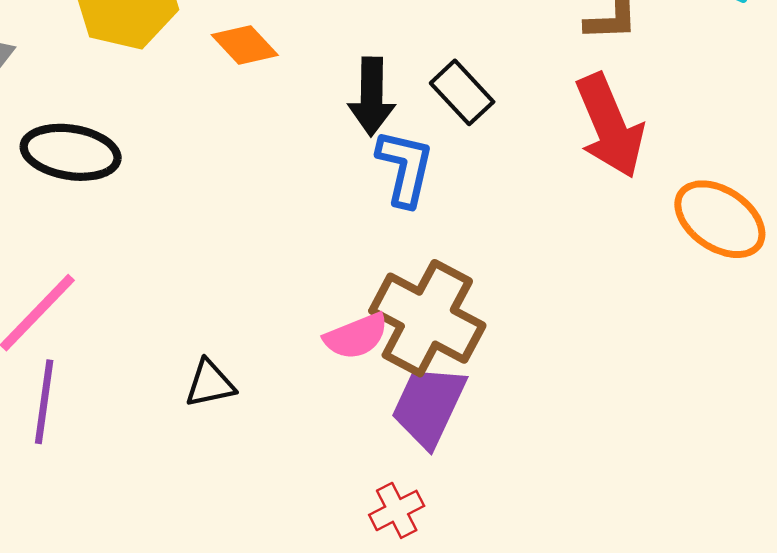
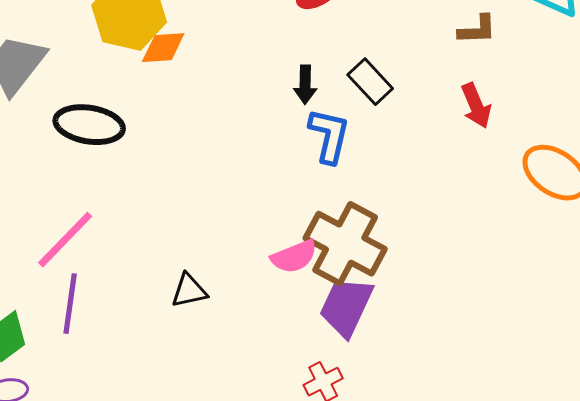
orange diamond: (245, 45) -> (163, 48), moved, turned -51
black arrow: (372, 97) -> (305, 85), size x0.7
red arrow: (610, 126) -> (476, 106), size x0.6

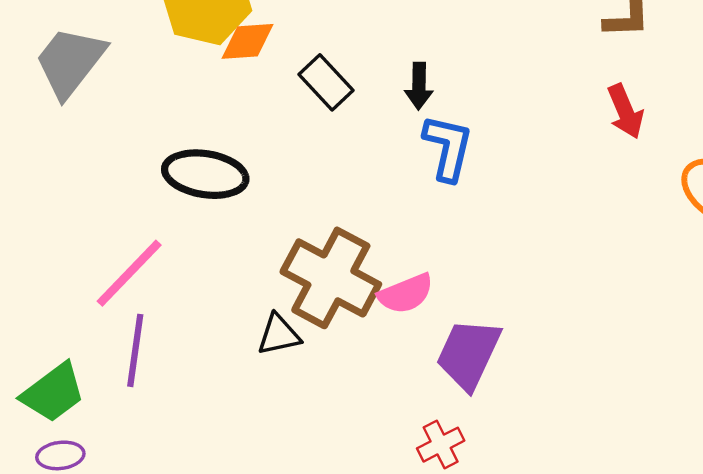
black rectangle: (370, 82) -> (326, 82), moved
black ellipse: (89, 125) -> (205, 174), moved
brown cross: (345, 244) -> (331, 278), moved

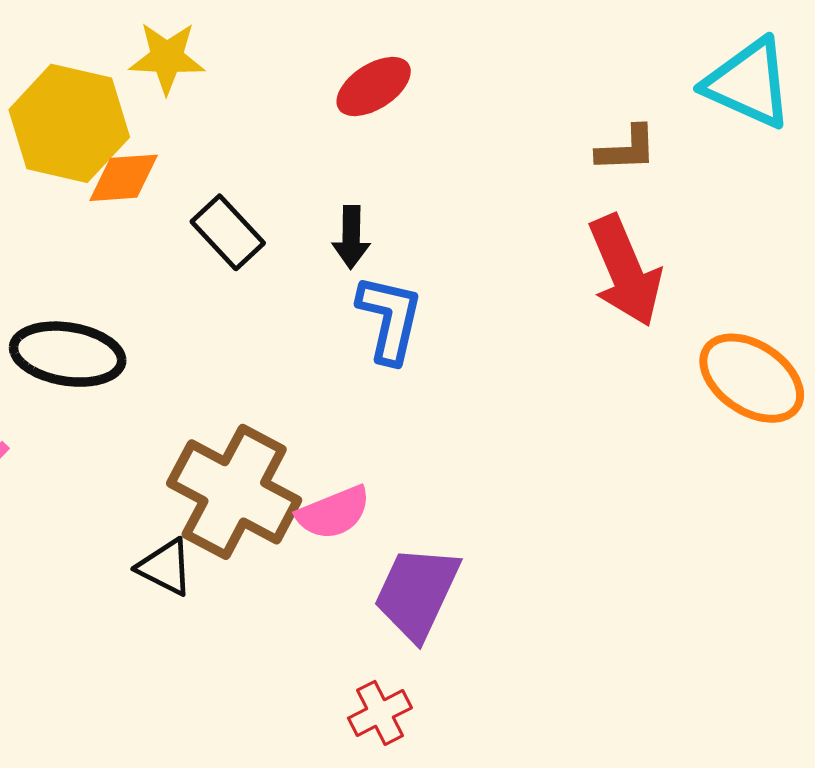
red arrow: (625, 111) -> (625, 271), size x1.5
black triangle: (279, 335) -> (165, 567), turned 39

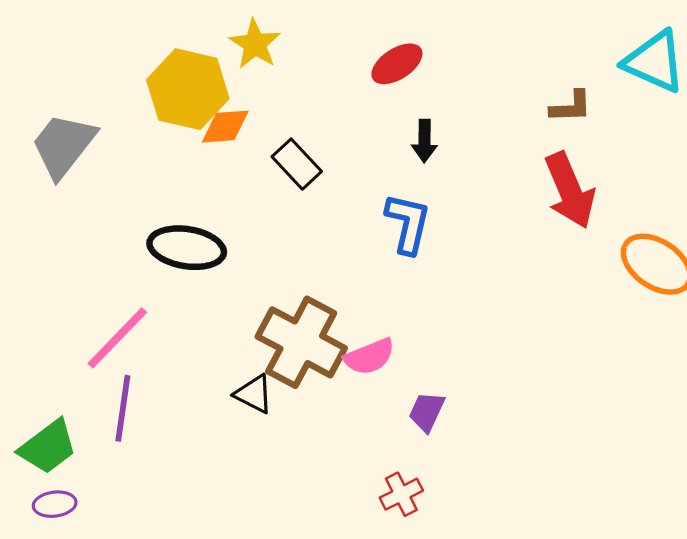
yellow star: (167, 58) -> (255, 44), turned 30
black arrow: (351, 237) -> (424, 141), moved
purple trapezoid: (417, 593) -> (427, 412), size x0.6

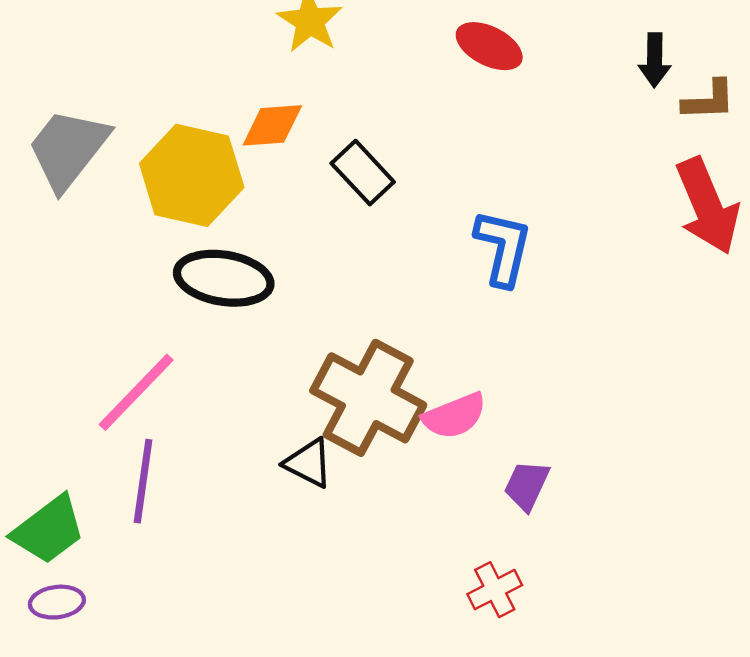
red ellipse: (397, 64) -> (489, 46), turned 60
yellow hexagon: (188, 89) -> (192, 175), moved
black arrow: (424, 141) -> (655, 60), moved

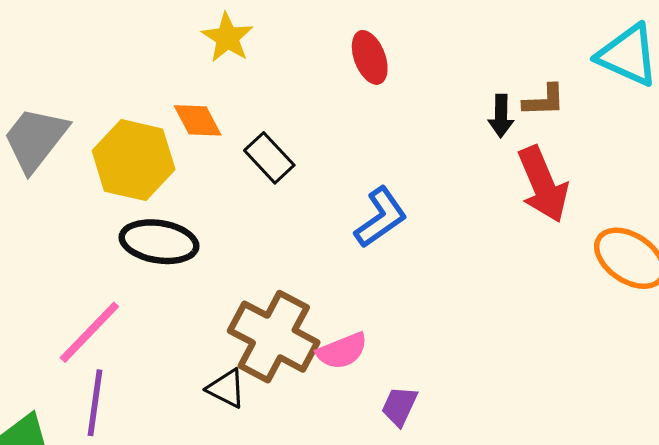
red ellipse: (489, 46) -> (370, 57), turned 42
black arrow: (655, 60) -> (501, 116), moved
orange diamond: (272, 125) -> (198, 120), turned 66
blue L-shape: (503, 248) -> (381, 217), turned 42

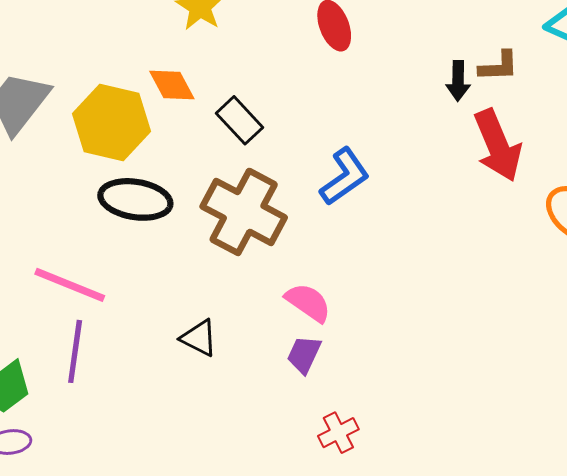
pink line: (89, 332) -> (70, 285), turned 68
brown cross: (274, 337) -> (244, 212), moved
pink semicircle: (342, 351) -> (308, 303), turned -123
purple trapezoid: (399, 406) -> (304, 355), moved

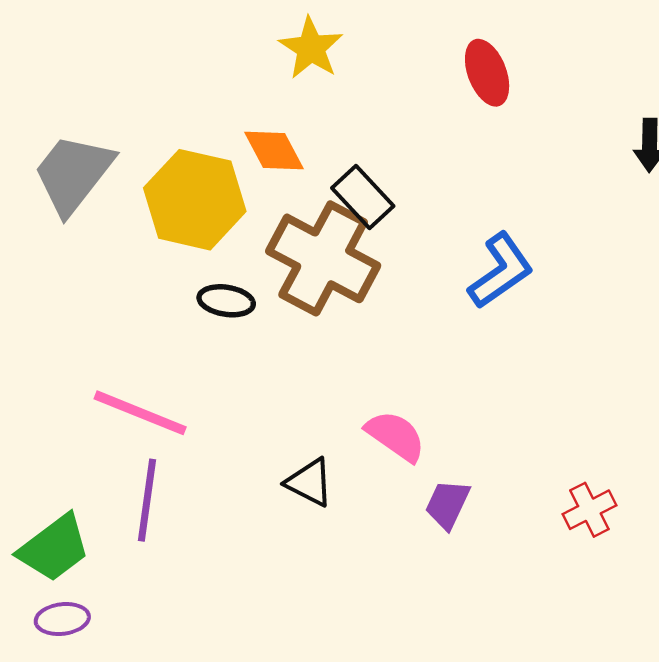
black ellipse: (135, 199) -> (226, 301), size x0.6
brown cross: (244, 212) -> (323, 258), moved
pink semicircle: (308, 303) -> (396, 436), moved
red cross: (338, 433) -> (589, 510), moved

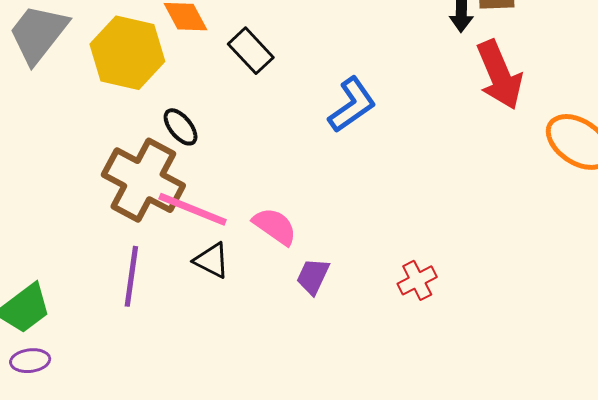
brown cross: (323, 258) -> (143, 180), moved
black ellipse: (226, 301) -> (181, 127), moved, turned 42
pink line: (140, 413) -> (193, 209), moved
purple line: (147, 500) -> (131, 276), moved

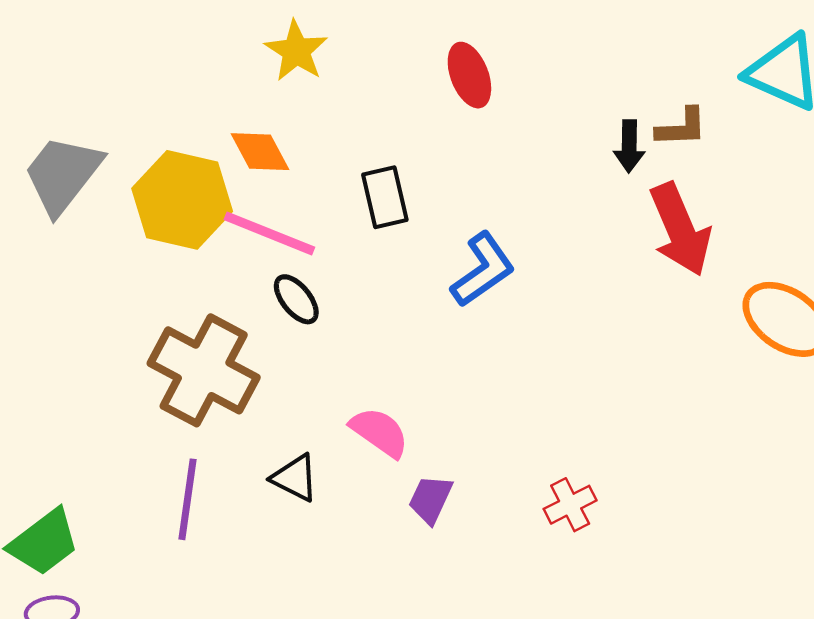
black rectangle: (251, 51) -> (385, 197), moved, turned 30
black ellipse: (181, 127) -> (296, 299), moved
pink line: (193, 209) -> (269, 233), moved

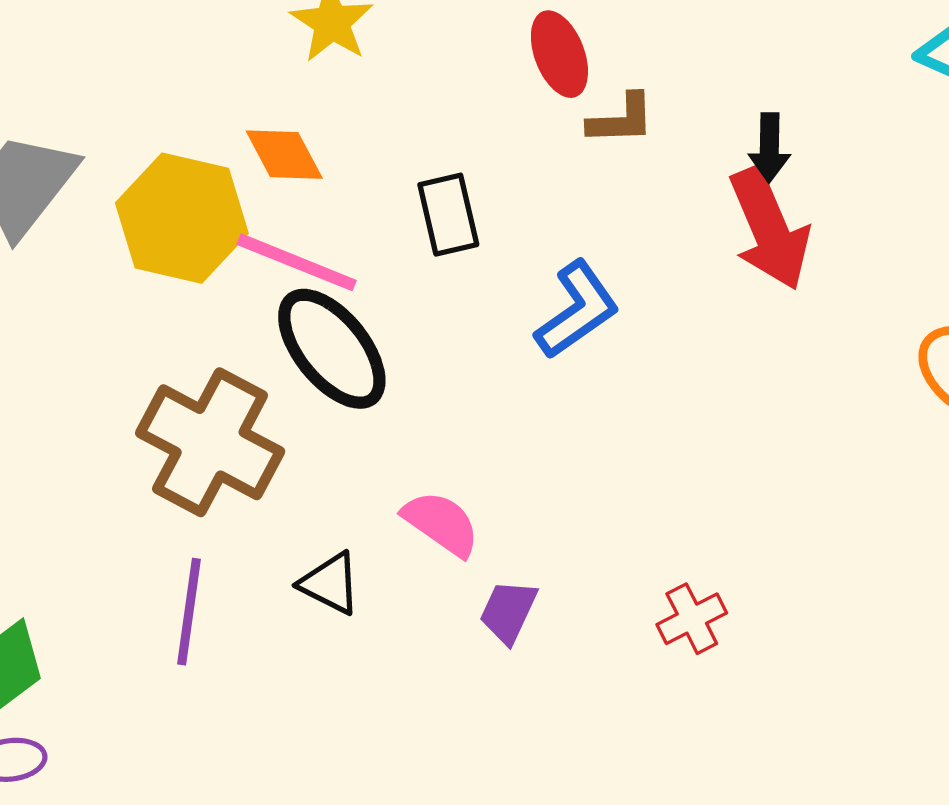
brown L-shape: (682, 127) -> (621, 119), moved
red arrow: (680, 229) -> (769, 229), moved
black ellipse: (296, 299) -> (332, 349), size x1.8

